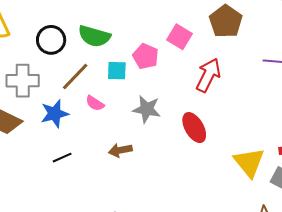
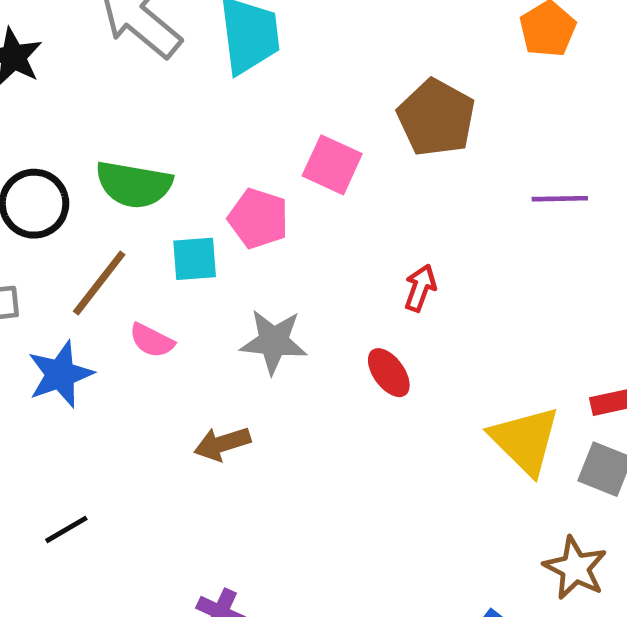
red arrow: (208, 75) -> (420, 288), moved, size x0.6
red ellipse: (194, 128) -> (389, 373), size x0.7
black line: (62, 158) -> (66, 529), moved

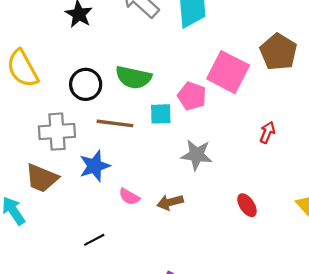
pink square: (332, 165) -> (228, 72), size x1.5
brown line: (99, 283) -> (115, 123), turned 57
pink semicircle: (152, 340) -> (129, 197), moved
red ellipse: (389, 373) -> (247, 205), moved

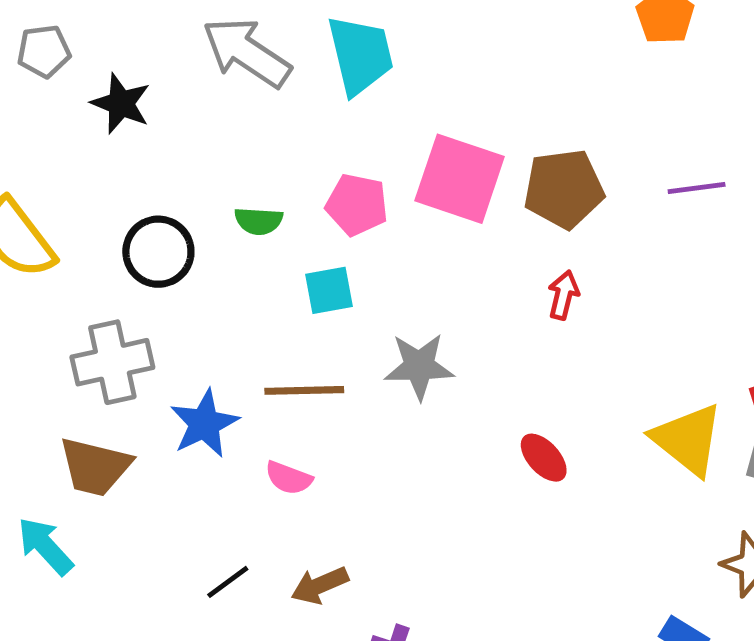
brown pentagon: (278, 52) -> (564, 189), moved, turned -30
green semicircle: (133, 77) -> (259, 221), size x0.6
pink pentagon: (192, 96) -> (357, 205), moved
brown line: (115, 123) -> (304, 390), moved
brown arrow: (170, 202) -> (320, 585), moved

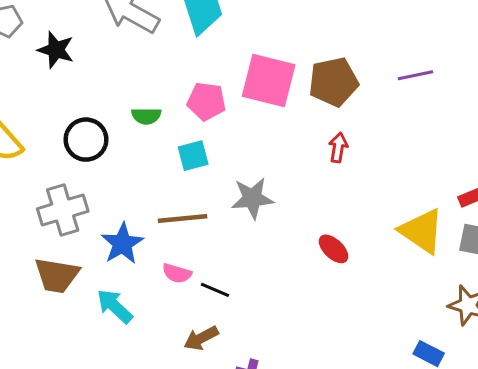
cyan arrow: (45, 546) -> (115, 306), moved
black line: (228, 582) -> (215, 290), moved, turned 64

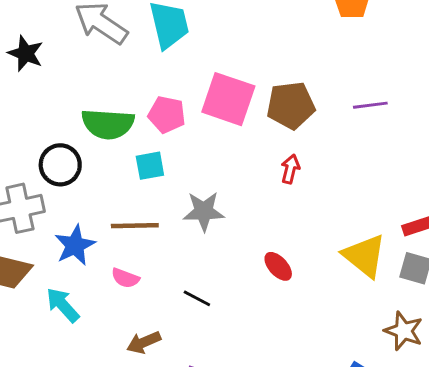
green semicircle: (146, 116) -> (108, 124), size x1.8
black circle: (86, 140) -> (60, 165), moved
black line: (215, 290) -> (197, 298), moved

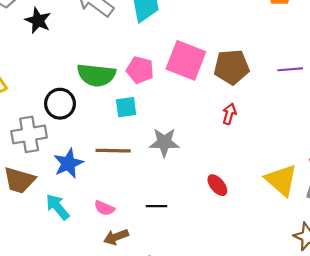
pink semicircle: (125, 278) -> (104, 208), moved
black line: (197, 298) -> (157, 206), turned -30

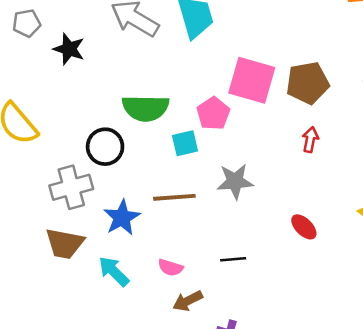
pink pentagon: (140, 70) -> (213, 113), moved, turned 30

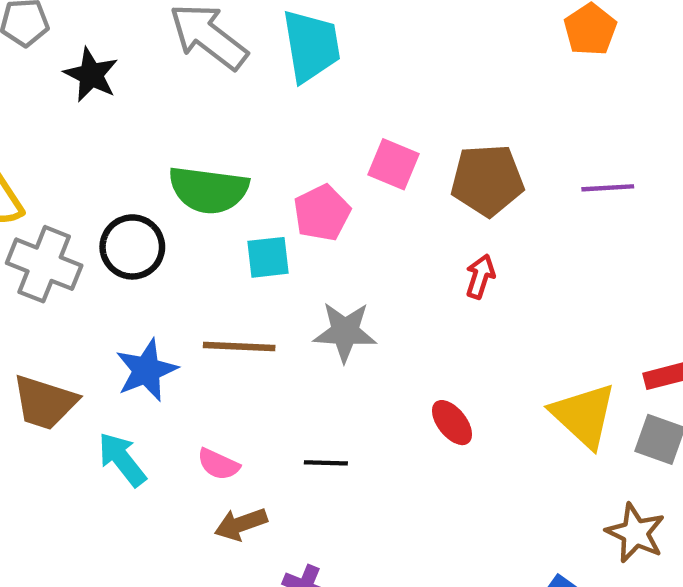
pink square: (252, 80) -> (393, 164), size x0.6
gray cross: (71, 187) -> (44, 264), moved, turned 30

